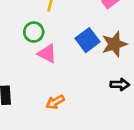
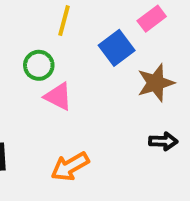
blue square: (87, 40) -> (117, 48), moved
orange arrow: (55, 102) -> (70, 167), size x1.4

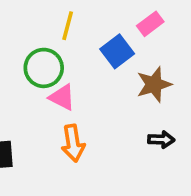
green circle: (39, 65) -> (44, 68), size x1.4
orange arrow: (70, 167) -> (73, 143), moved, turned -69

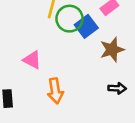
green circle: (44, 68) -> (69, 19), moved
pink triangle: (62, 97) -> (32, 60), moved

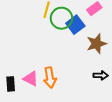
pink triangle: (32, 60) -> (31, 79), moved

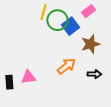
orange arrow: (50, 78) -> (66, 66), moved, turned -120
pink triangle: (31, 79) -> (28, 77), turned -35

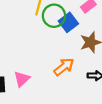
pink triangle: (28, 77) -> (22, 79), turned -35

